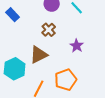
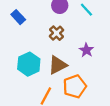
brown triangle: (39, 55) -> (58, 65), moved
cyan hexagon: (15, 69) -> (29, 64), moved

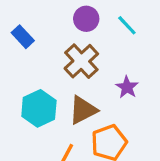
brown cross: (57, 33) -> (81, 61), size x1.5

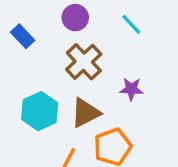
purple circle: (86, 19) -> (75, 18), moved
purple star: (127, 87) -> (131, 89), turned -30

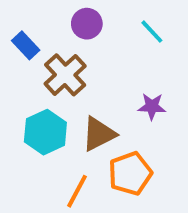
brown cross: (84, 62) -> (65, 75), moved

